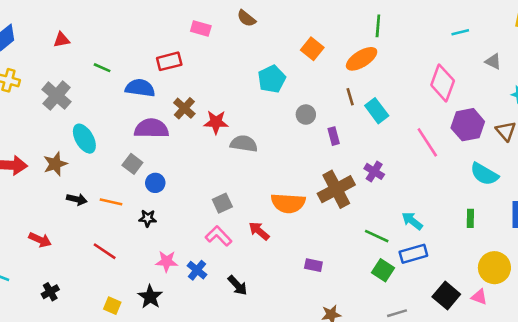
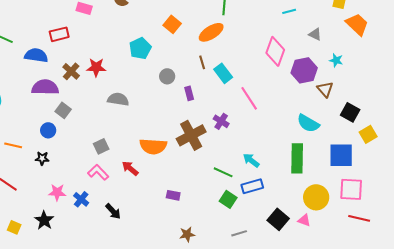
red star: (216, 122) -> (96, 67), moved
purple hexagon: (468, 125) -> (304, 70), moved
pink line: (427, 142) -> (249, 98), moved
gray square: (132, 164) -> (63, 110), moved
green rectangle: (470, 218) -> (297, 158), size x2.0

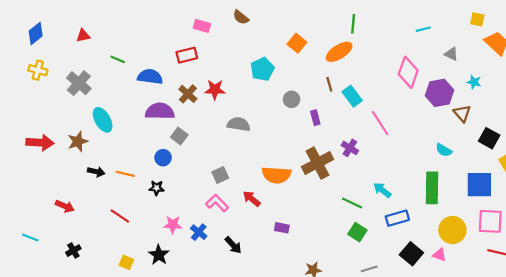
red rectangle: (59, 34) -> (187, 55), moved
cyan semicircle: (308, 123) -> (444, 150), size x0.7
blue rectangle: (252, 186) -> (397, 218), moved
purple rectangle: (173, 195) -> (282, 228), moved

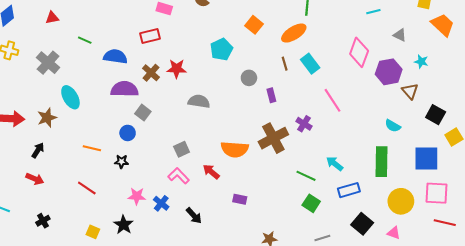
cyan rectangle: (352, 96) -> (310, 64), moved
black arrow: (96, 172) -> (38, 150), moved, turned -70
pink triangle: (439, 255) -> (394, 233), moved

